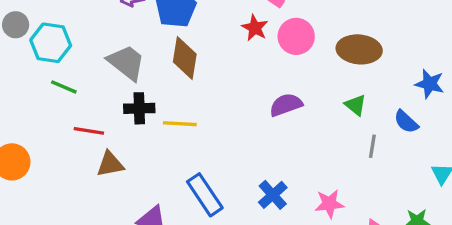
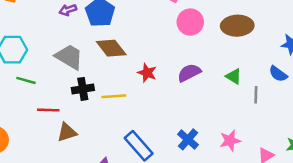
red star: (255, 28) -> (147, 73), moved
brown diamond: (185, 58) -> (111, 48), turned -40
green triangle: (355, 105) -> (234, 76), moved

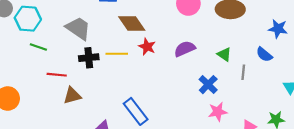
brown diamond: (111, 48) -> (132, 24), moved
yellow line: (114, 96) -> (117, 54), moved
blue cross: (188, 139) -> (208, 85), moved

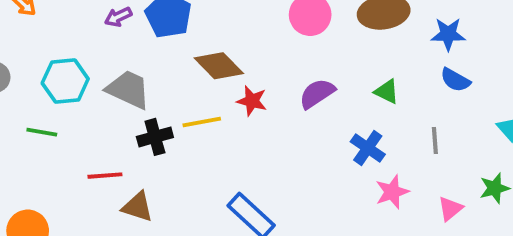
cyan hexagon: (28, 19) -> (65, 81), moved
blue star: (278, 29) -> (448, 34), moved
green line: (38, 47) -> (42, 132), moved
gray line: (243, 72) -> (435, 140), moved
brown triangle: (72, 96) -> (138, 207), turned 42

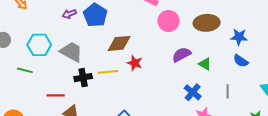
brown diamond: (219, 66) -> (119, 43), turned -55
purple semicircle: (317, 94) -> (182, 55), moved

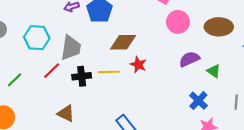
gray trapezoid: (71, 52) -> (71, 48), turned 65
green line: (25, 70) -> (14, 80), moved, turned -63
red line: (56, 95) -> (52, 71), moved, turned -48

